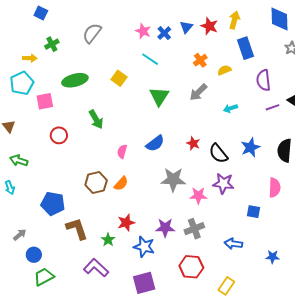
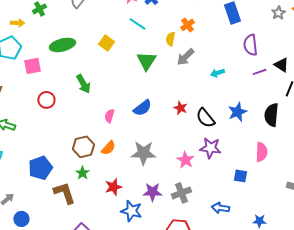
yellow semicircle: (224, 70) -> (170, 39), moved, turned -56
gray star: (173, 180) -> (143, 153), moved
pink star: (198, 196) -> (185, 160), turned 30
blue pentagon: (53, 204) -> (40, 168), turned -30
green star: (108, 240) -> (82, 173), moved

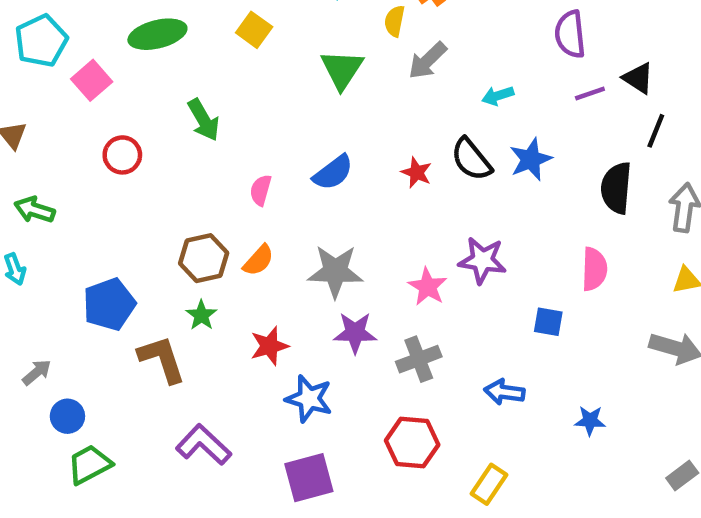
pink square: (32, 66) -> (92, 80), turned -30
blue star: (237, 112) -> (531, 159), moved
black semicircle: (205, 118) -> (471, 159), moved
purple star: (152, 192) -> (355, 333), moved

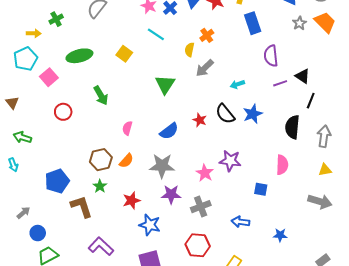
green triangle: (342, 69) -> (165, 84), moved
blue semicircle: (333, 173) -> (169, 131), moved

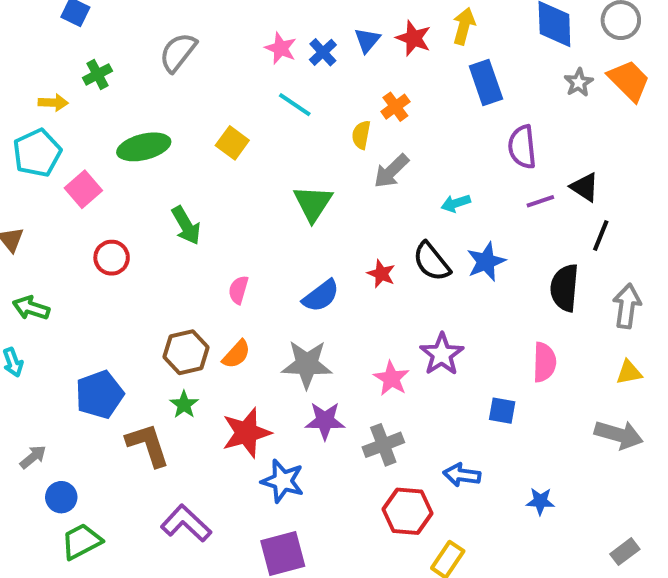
purple star: (230, 161) -> (442, 354), turned 30
red star: (131, 200) -> (246, 433), size x1.4
red hexagon: (198, 245) -> (407, 511), moved

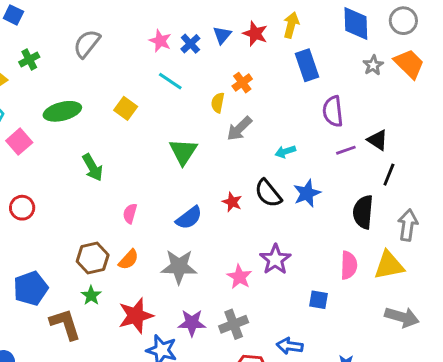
red circle: (112, 258) -> (22, 208), moved
yellow triangle: (629, 372) -> (389, 265), moved, size x1.6
purple star: (325, 421) -> (192, 323), moved

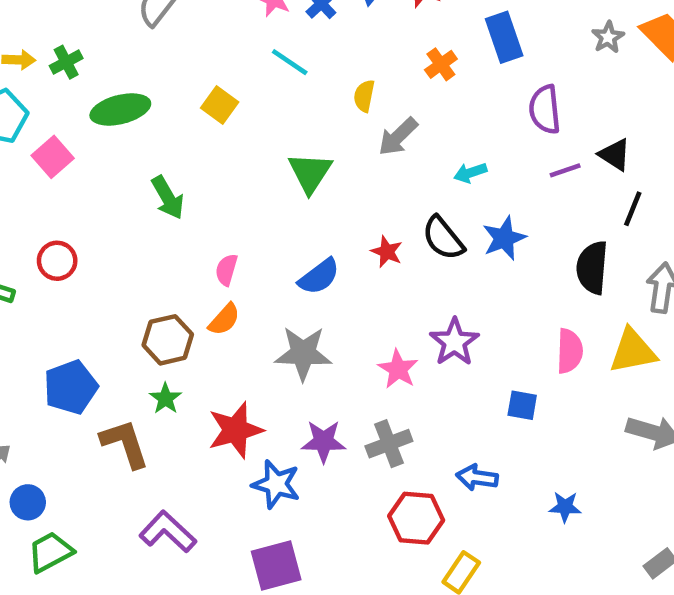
green cross: (29, 60) -> (66, 62), moved
orange cross: (242, 83) -> (441, 64), moved
orange semicircle: (129, 260) -> (224, 319), moved

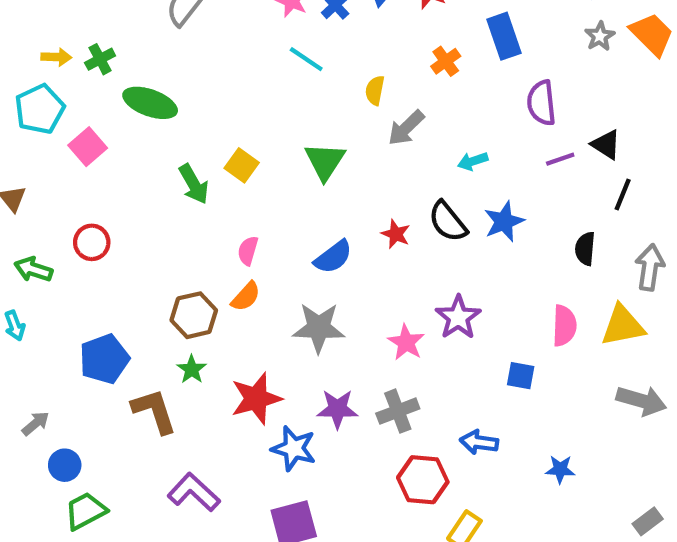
yellow square: (220, 105) -> (242, 165), moved
green ellipse: (120, 109) -> (150, 103), turned 34
black semicircle: (592, 268) -> (585, 249), size x0.7

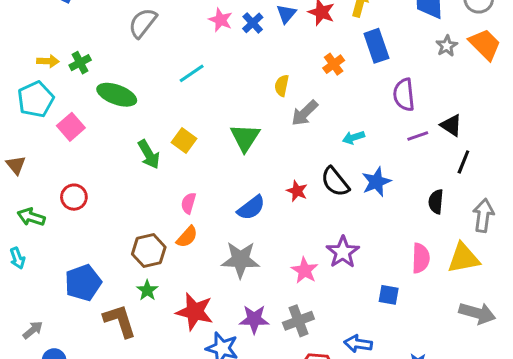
cyan line: (306, 59) -> (192, 73), moved, turned -68
red star: (256, 399) -> (195, 312), turned 30

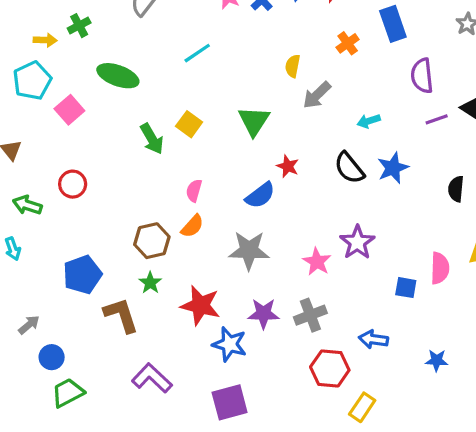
green cross: (80, 63) -> (79, 26), moved
red star: (297, 191) -> (288, 166), moved
pink semicircle: (421, 258) -> (440, 268), moved

